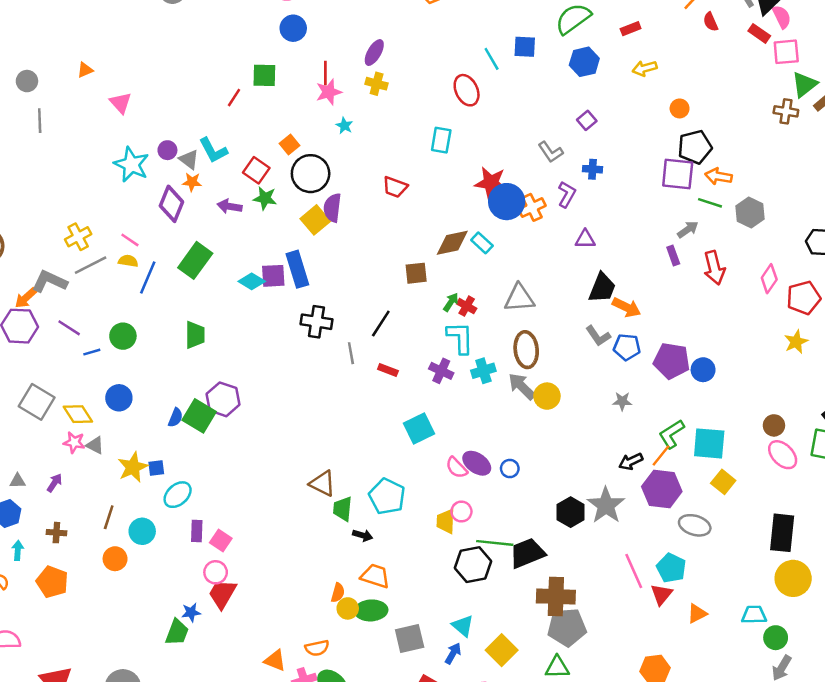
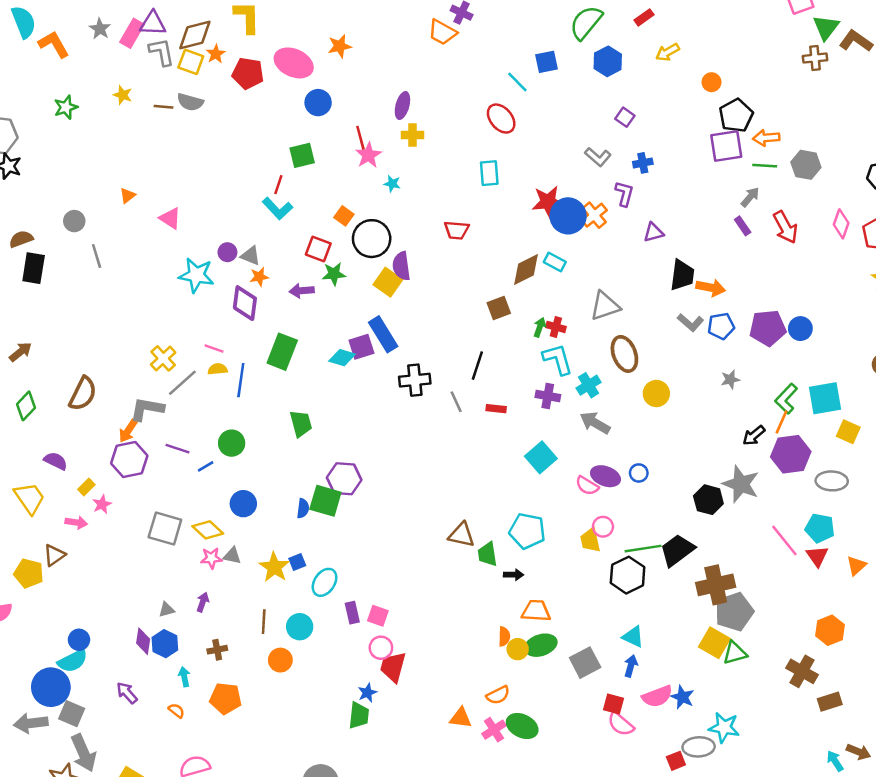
cyan L-shape: (213, 150) -> (277, 208), moved
gray arrow: (522, 386) -> (595, 423), moved
yellow square: (502, 650) -> (714, 643), moved

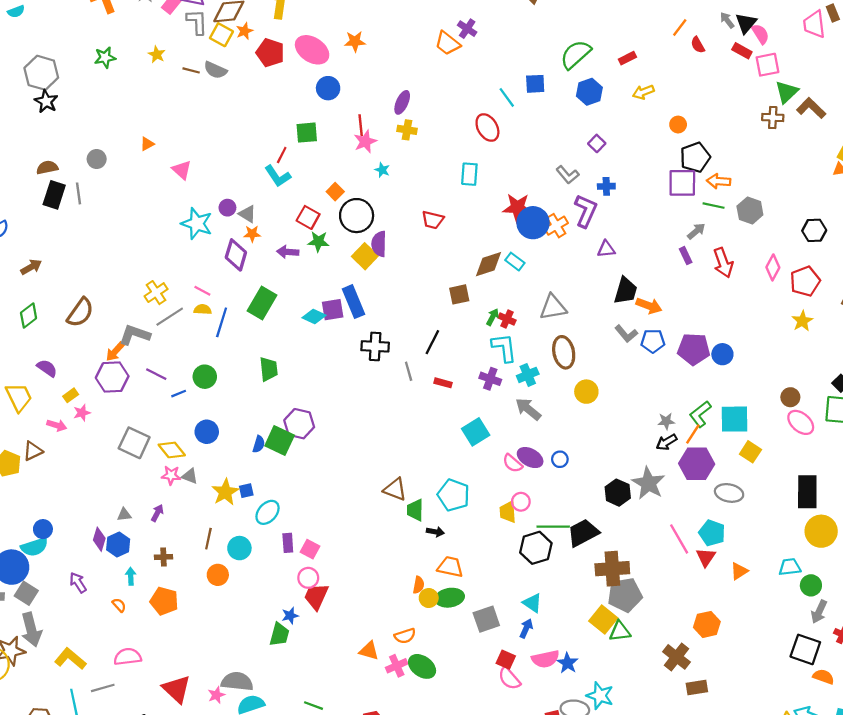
purple L-shape: (624, 194) -> (586, 211), size x1.4
gray line: (97, 256) -> (78, 193), moved
gray star: (730, 379) -> (666, 421), moved

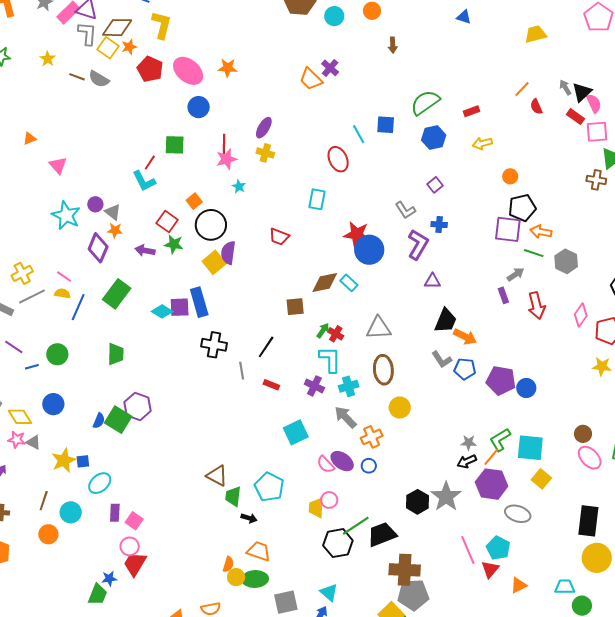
orange cross: (556, 226) -> (372, 437), moved
yellow star: (802, 321) -> (602, 366), turned 30
green line: (553, 527) -> (356, 526), turned -40

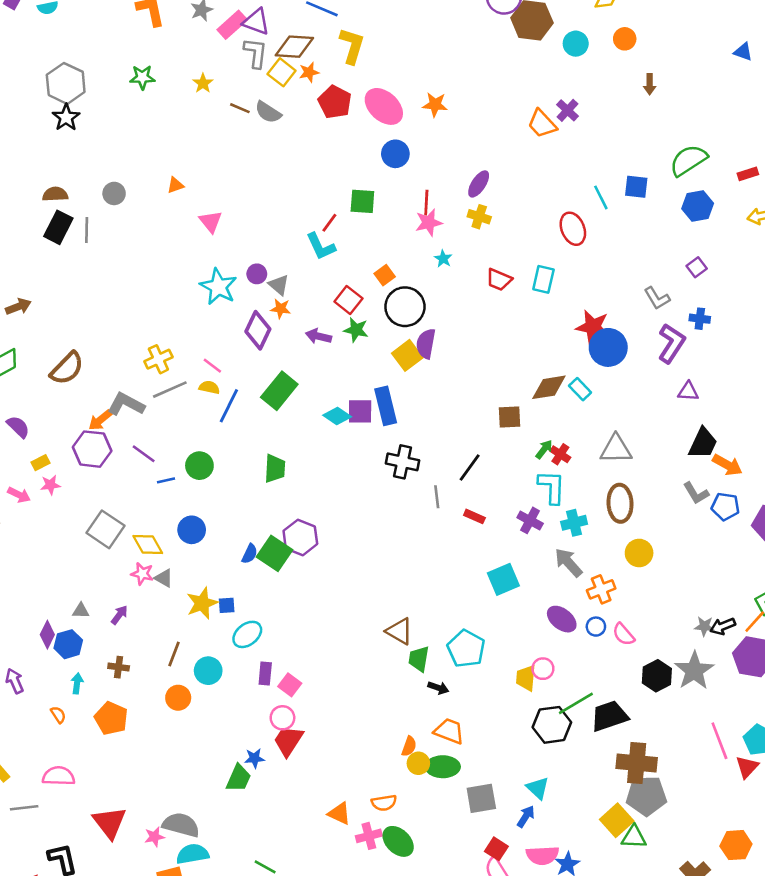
red trapezoid: (279, 237) -> (499, 280), moved
gray star: (469, 443) -> (704, 626), moved
pink semicircle: (326, 464) -> (624, 634), moved

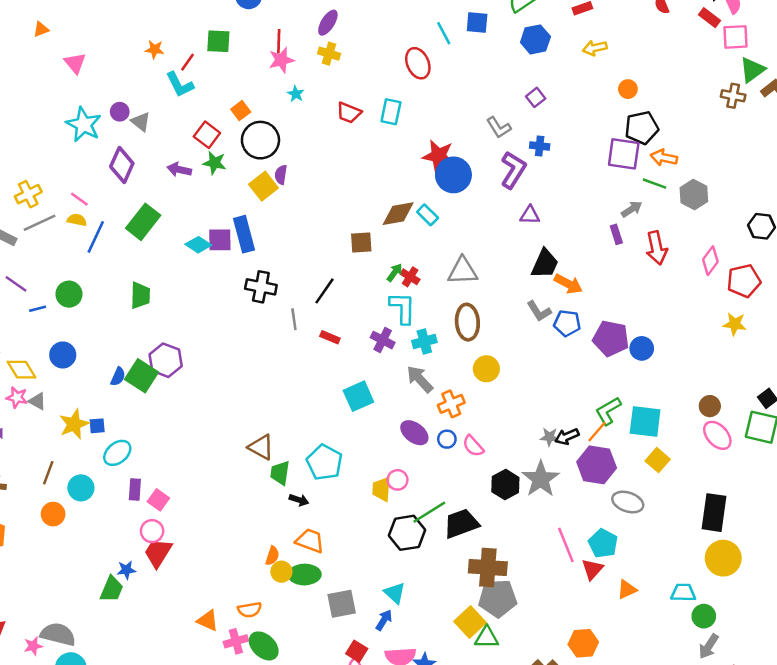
orange star: (281, 309) -> (154, 49), moved
purple semicircle: (426, 344) -> (281, 175), size x0.7

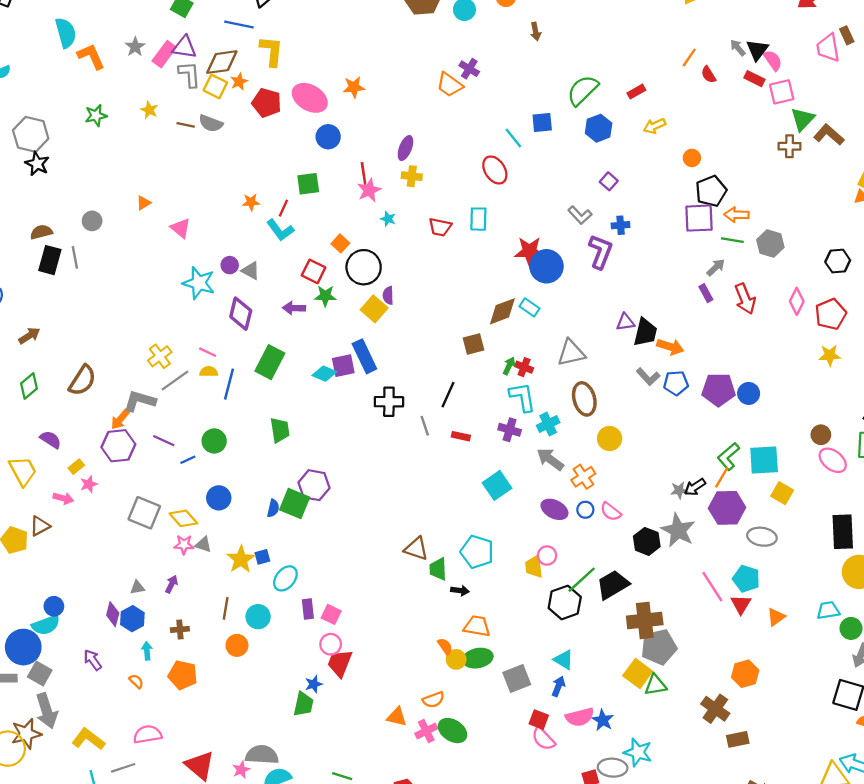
purple triangle: (530, 215) -> (625, 322), moved
orange semicircle: (272, 556) -> (445, 646), turned -42

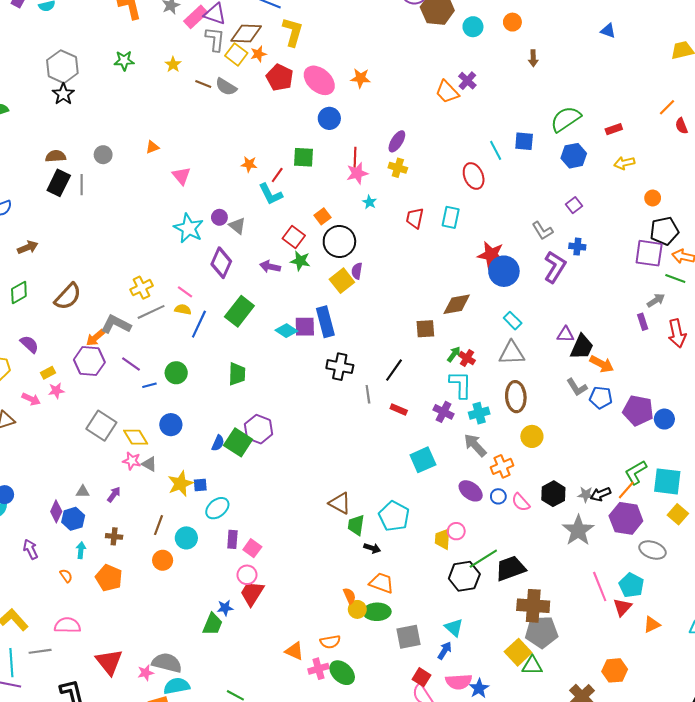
red trapezoid: (440, 227) -> (415, 218), turned 80
cyan rectangle: (530, 307) -> (513, 321), moved
black hexagon: (647, 541) -> (553, 494), moved

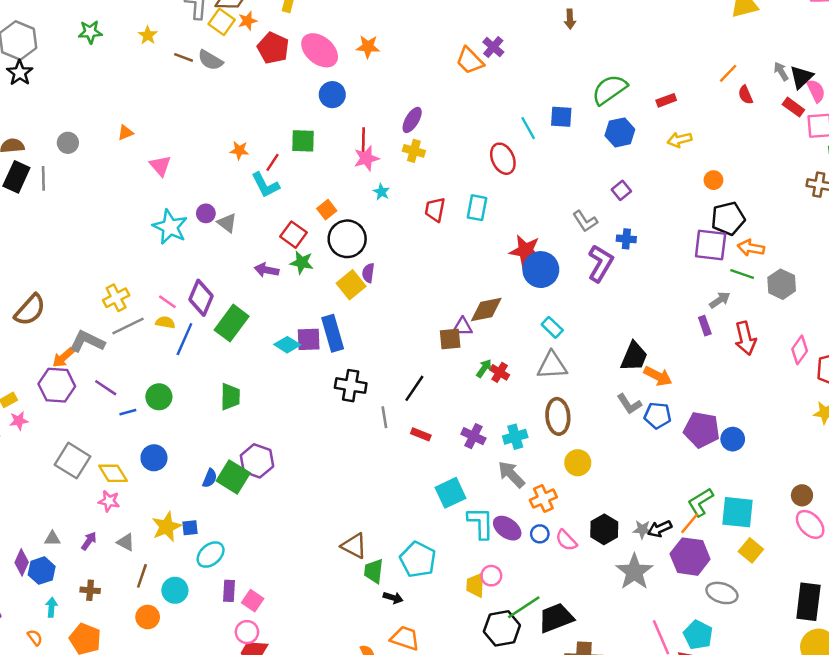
purple diamond: (221, 263) -> (201, 298), moved
purple triangle: (565, 334) -> (462, 327), moved
cyan L-shape: (461, 385) -> (481, 523), moved
gray triangle: (149, 464) -> (126, 542), moved

